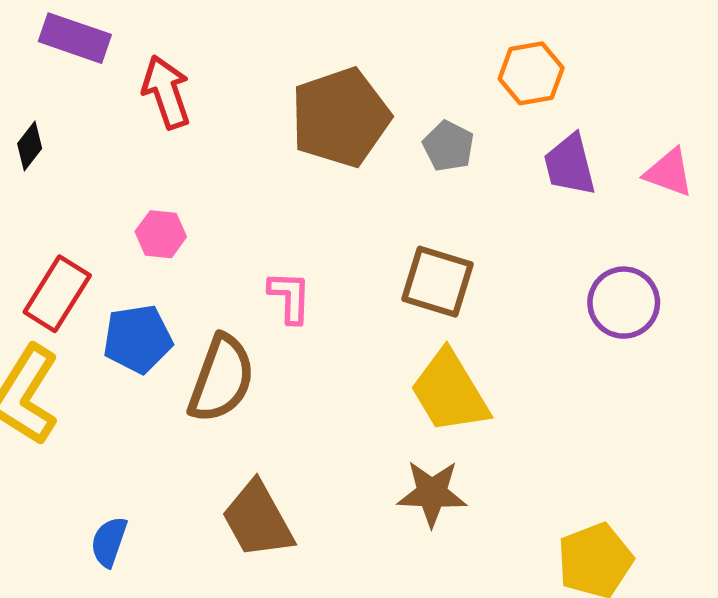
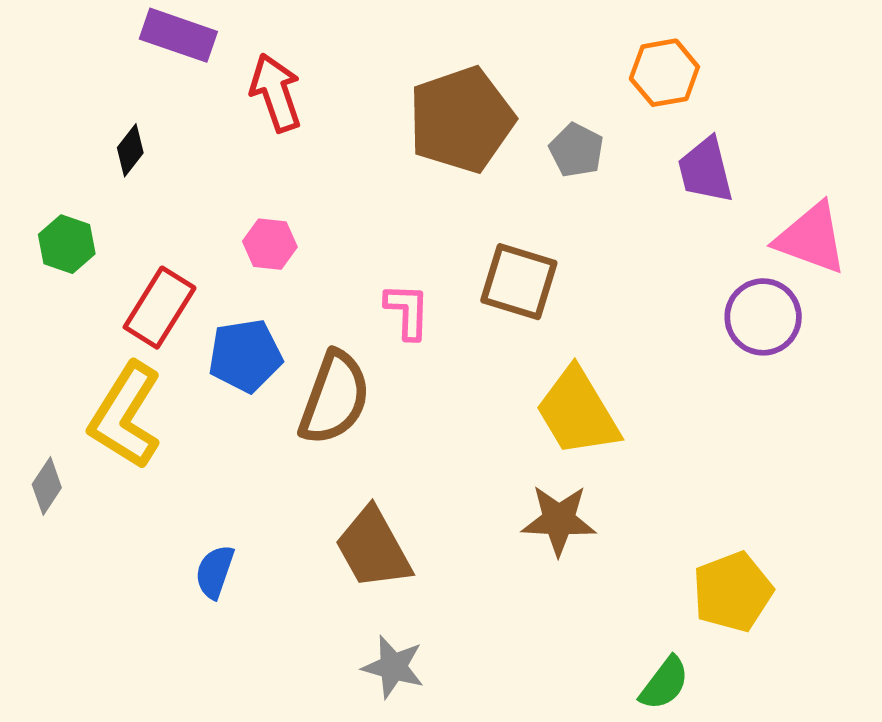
pink triangle: (669, 173) -> (811, 238), moved, size x1.4
brown square: (437, 282) -> (519, 282), moved

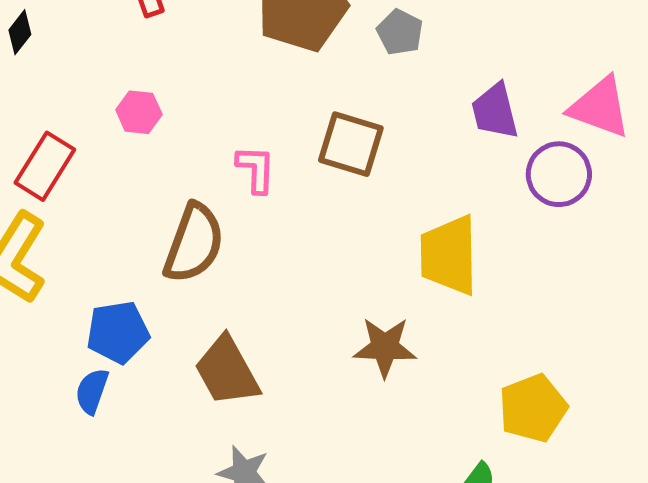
purple trapezoid: (706, 170) -> (495, 111), moved
blue pentagon: (245, 356) -> (118, 332), moved
yellow trapezoid: (578, 412) -> (449, 255), moved, turned 30

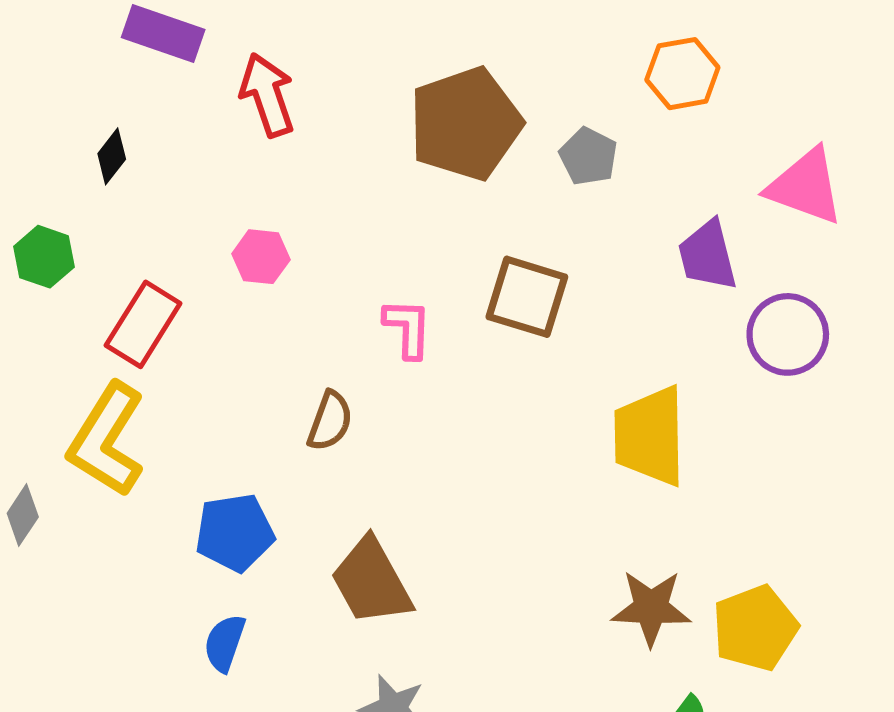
pink triangle: (600, 107) -> (805, 186), moved
brown semicircle: (194, 243) -> (330, 421), size x0.6
brown star: (385, 347) -> (651, 608), moved
blue semicircle: (92, 391) -> (225, 643), moved

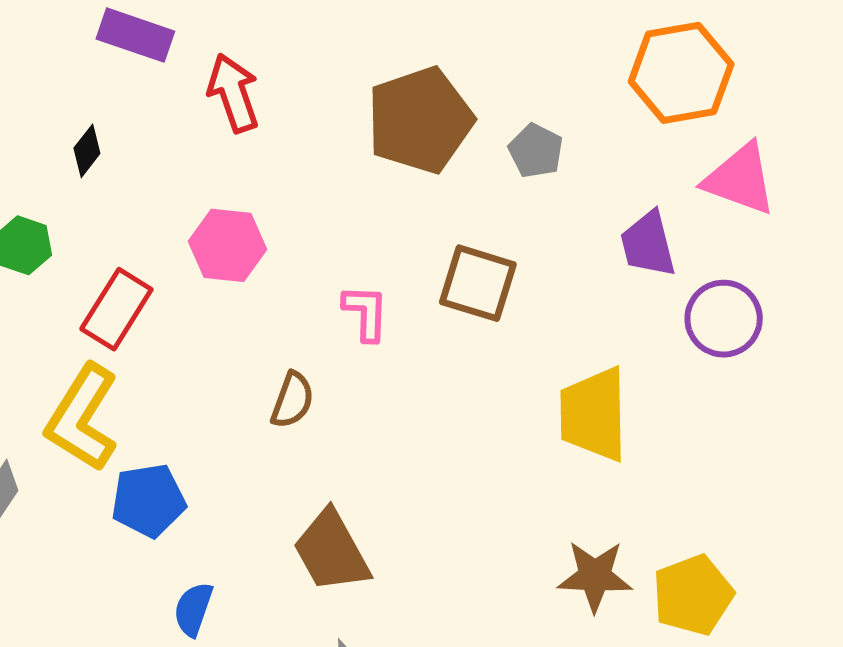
orange hexagon: (682, 74) -> (681, 73), moved, size x1.5
pink hexagon: (261, 257) -> (227, 245), size x1.4
blue pentagon: (235, 533) -> (148, 500), moved

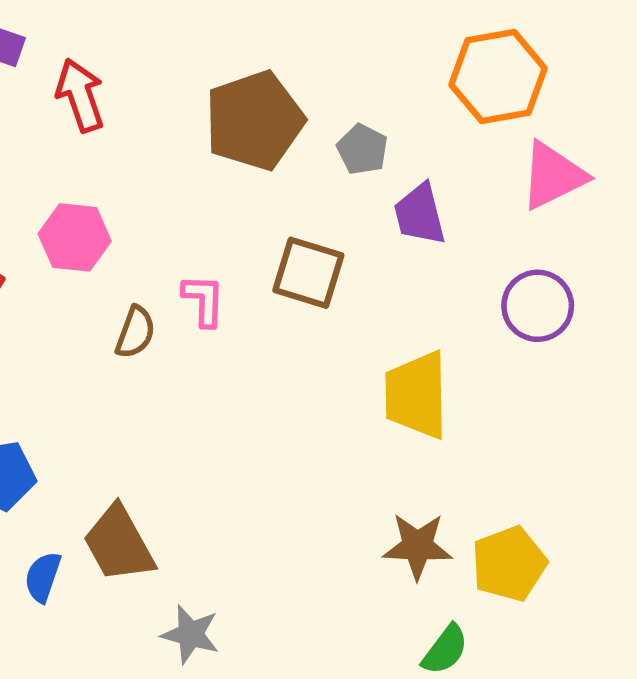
pink triangle: (740, 179) -> (553, 176), turned -46
purple trapezoid: (648, 244) -> (420, 214), moved
brown semicircle: (292, 400) -> (135, 332), moved
brown trapezoid: (331, 551) -> (119, 544), moved

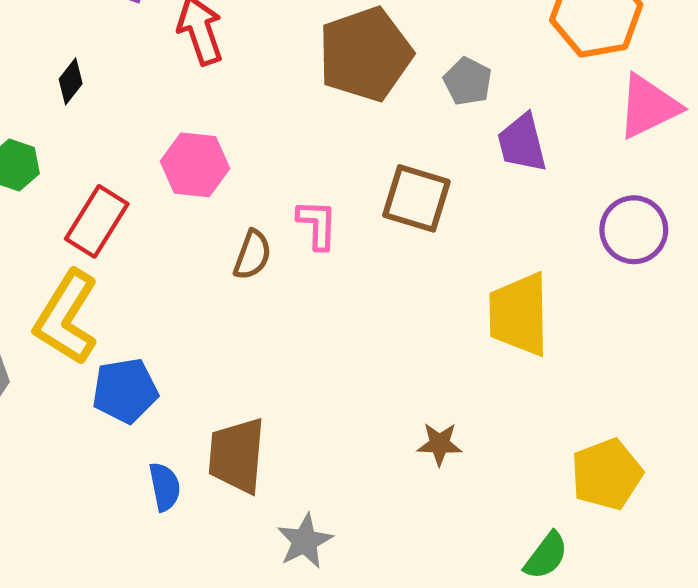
brown trapezoid: (119, 544) -> (237, 455), turned 34
brown star: (418, 546) -> (439, 444), moved, size x0.7
blue semicircle: (43, 577) -> (165, 487), turned 150
gray star: (190, 634) -> (305, 541), turned 30

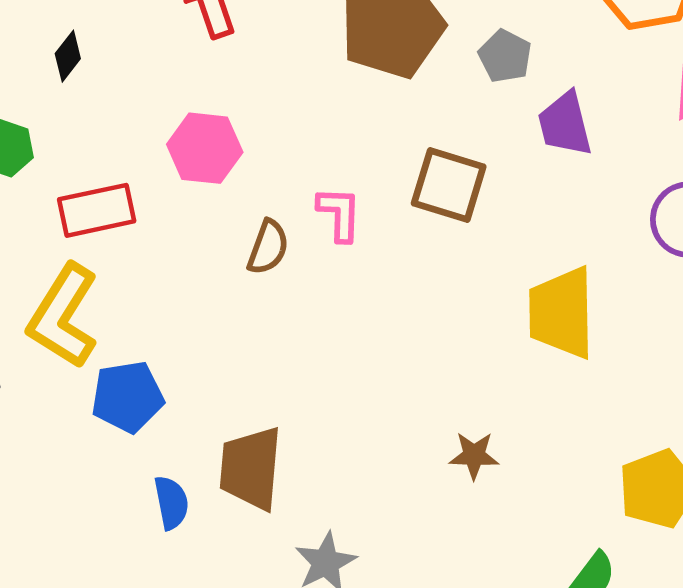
red rectangle: (97, 221) -> (97, 210), turned 46

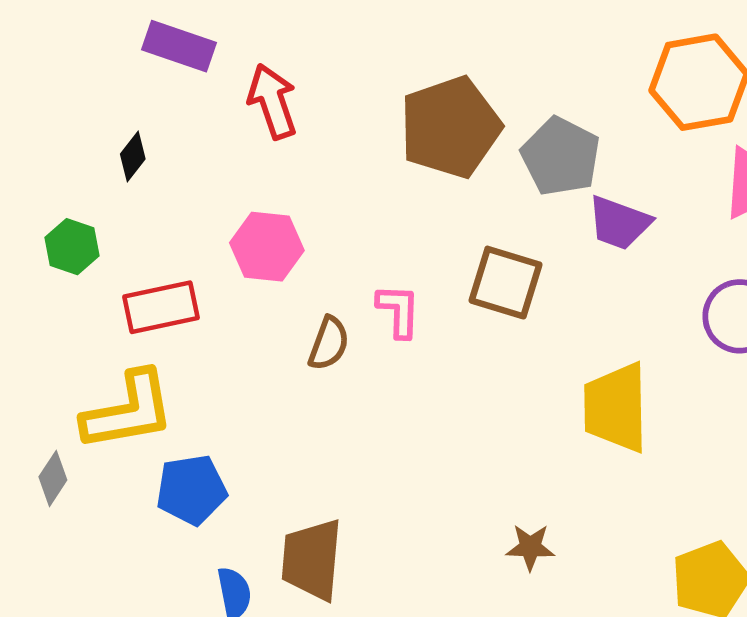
gray pentagon: (505, 56) -> (561, 156), size x1.5
purple trapezoid: (565, 124) -> (619, 223), turned -56
yellow L-shape: (63, 316) -> (128, 411), turned -132

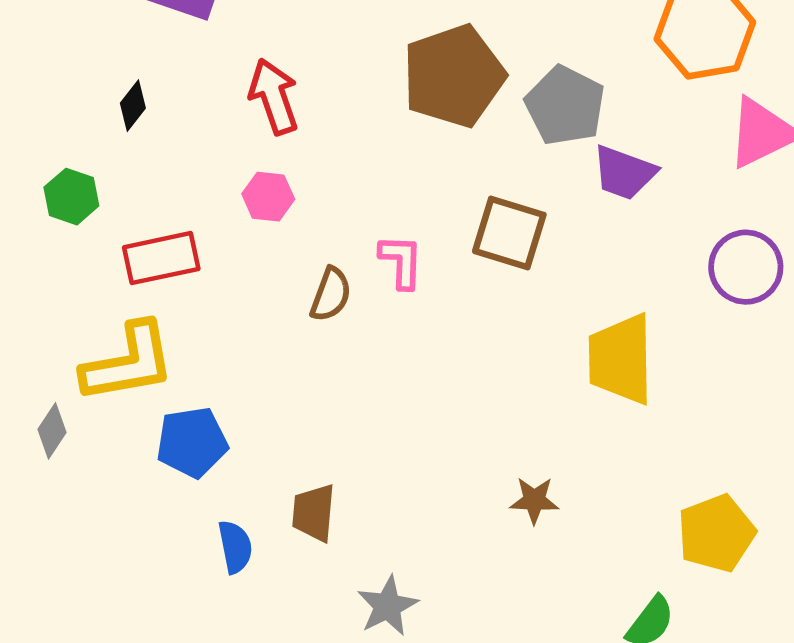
red arrow: (272, 101) -> (274, 97), moved
pink hexagon: (267, 247) -> (268, 197), size x0.7
brown trapezoid: (312, 560) -> (314, 513), size x0.7

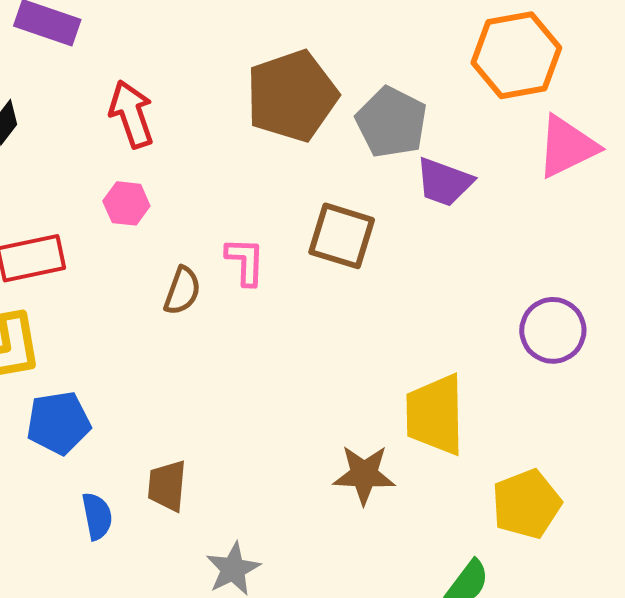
purple circle: (746, 267) -> (553, 330), moved
yellow trapezoid: (621, 359) -> (435, 415), moved
brown star: (534, 500) -> (364, 475), size x1.4

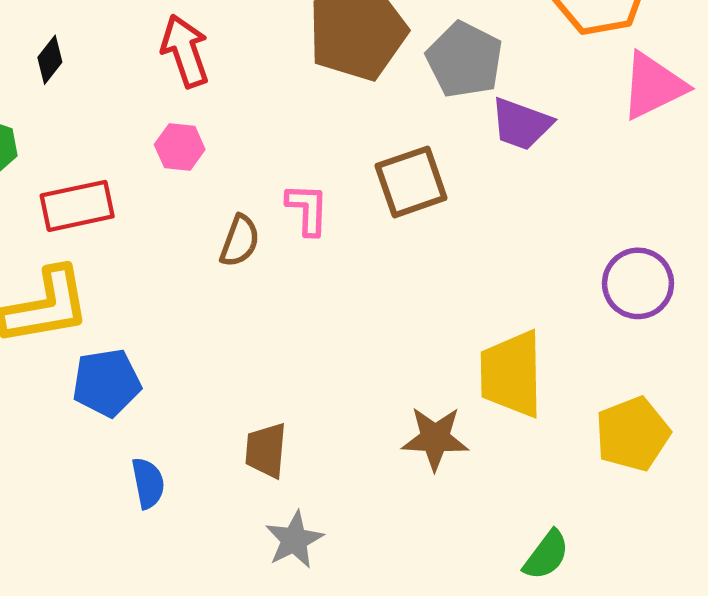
brown square: (342, 236) -> (411, 182), turned -36
brown trapezoid: (167, 486) -> (266, 450), moved
yellow pentagon: (526, 504) -> (633, 434), moved

